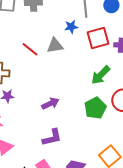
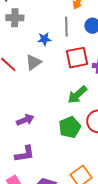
blue star: (71, 27) -> (44, 39), moved
gray triangle: (55, 46) -> (34, 62), turned -30

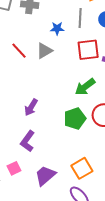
purple arrow: (25, 120) -> (31, 107), turned 138
purple L-shape: (25, 154) -> (28, 141), turned 130

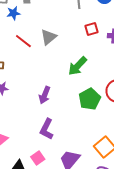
blue star: (57, 28) -> (13, 13), moved
red square: (88, 50) -> (91, 29), size x0.6
green arrow: (85, 87) -> (78, 66), moved

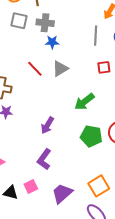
blue star: (13, 13) -> (52, 42), moved
green pentagon: (90, 99) -> (91, 136), turned 30

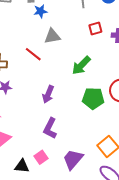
red line: (35, 69) -> (33, 54), moved
gray triangle: (60, 69) -> (52, 36), turned 30

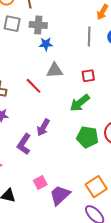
red square: (95, 28) -> (88, 76), moved
purple L-shape: (50, 128) -> (24, 144), moved
pink square: (41, 157) -> (40, 182), moved

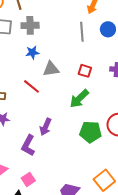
blue star: (46, 44) -> (32, 52), moved
red square: (88, 76) -> (85, 71), turned 32
pink square: (40, 182) -> (28, 179), moved

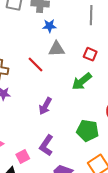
blue star: (32, 52) -> (49, 26), moved
green pentagon: (90, 132) -> (88, 131), moved
purple L-shape: (28, 145) -> (46, 145), moved

